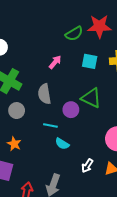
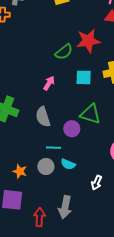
gray circle: (17, 111) -> (46, 166), moved

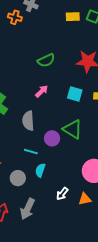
green semicircle: (64, 52) -> (46, 60), moved
cyan semicircle: (68, 164) -> (40, 170), turned 72
gray circle: (46, 166) -> (18, 178), moved

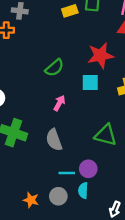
cyan square: (75, 94) -> (90, 82), moved
purple circle: (52, 138) -> (88, 169), moved
gray circle: (18, 178) -> (58, 196), moved

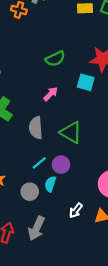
green triangle: (106, 135) -> (71, 132), moved
cyan line: (67, 173) -> (39, 163), turned -56
gray circle: (58, 196) -> (30, 192), moved

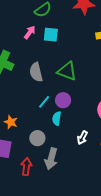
cyan square: (86, 82) -> (51, 35), moved
pink arrow: (51, 94) -> (30, 32), moved
gray circle: (30, 192) -> (37, 138), moved

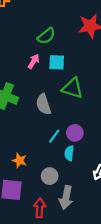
green triangle: (67, 71) -> (72, 88), moved

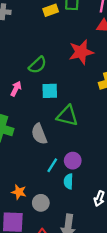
pink arrow: (34, 61) -> (16, 89), moved
gray circle: (50, 176) -> (41, 203), moved

